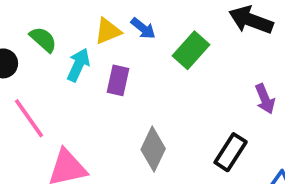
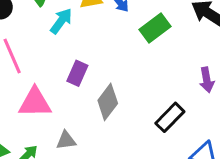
purple rectangle: (118, 80) -> (77, 73), moved

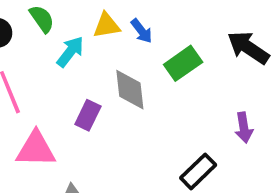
gray diamond: (108, 102) -> (130, 90), moved, turned -45

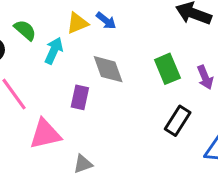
green rectangle: (183, 63) -> (167, 69), moved, turned -64

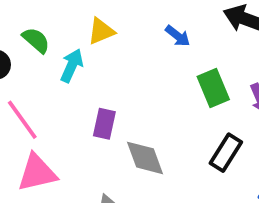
blue arrow: (106, 21) -> (178, 36), moved
gray diamond: (108, 69) -> (145, 158), moved
pink triangle: (45, 134) -> (37, 173), moved

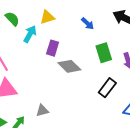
purple rectangle: (104, 124) -> (53, 48), moved
gray diamond: (145, 158) -> (69, 66), moved, turned -30

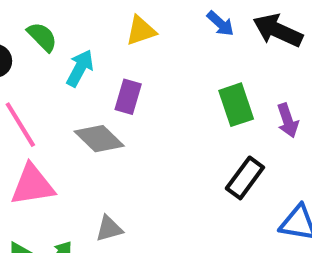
yellow triangle: (47, 17) -> (141, 31), moved
blue arrow: (88, 23) -> (220, 24), moved
gray diamond: (69, 66) -> (99, 139), moved

